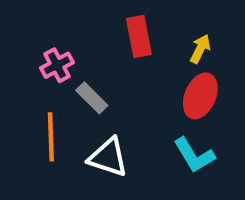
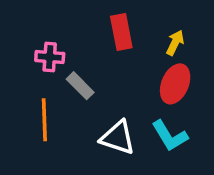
pink cross: (57, 65) -> (50, 57), turned 32
white triangle: (108, 157) -> (118, 138), moved

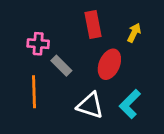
red ellipse: (175, 84) -> (109, 64), moved
cyan L-shape: (170, 136) -> (130, 104), turned 76

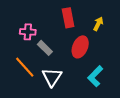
orange line: (34, 92) -> (25, 67), turned -40
white triangle: (90, 105) -> (52, 77), moved, turned 45

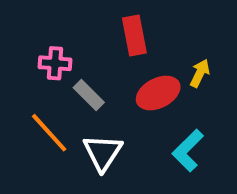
yellow arrow: (98, 24) -> (200, 73), moved
red ellipse: (80, 47) -> (158, 93), turned 40

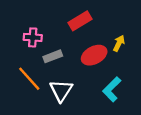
red rectangle: (134, 36) -> (80, 21), turned 70
gray rectangle: (89, 95) -> (53, 56), turned -66

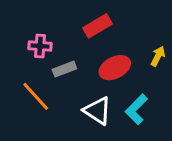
yellow arrow: (119, 43) -> (158, 56), moved
white triangle: (61, 91) -> (98, 111), moved, turned -30

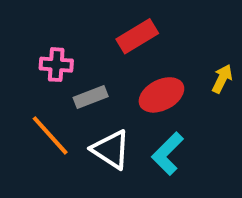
cyan L-shape: (136, 109) -> (168, 154), moved
white triangle: (98, 111) -> (111, 150), moved

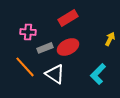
red ellipse: (161, 95) -> (68, 47), moved
cyan L-shape: (168, 154) -> (98, 74), moved

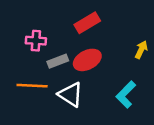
orange line: (25, 67) -> (32, 86), turned -45

